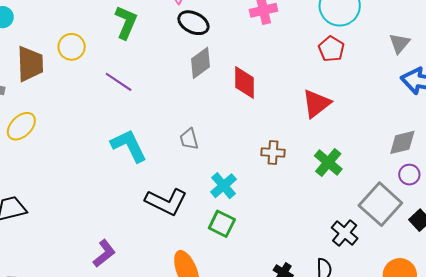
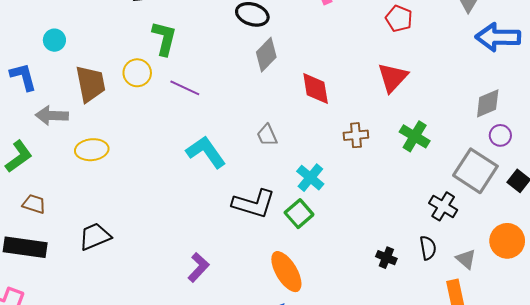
green L-shape: (126, 22) -> (164, 38), moved
yellow circle: (72, 47) -> (137, 73), moved
red diamond: (244, 82) -> (316, 89), moved
yellow ellipse: (21, 126) -> (92, 150), turned 48
green square: (222, 224) -> (299, 214), moved, turned 32

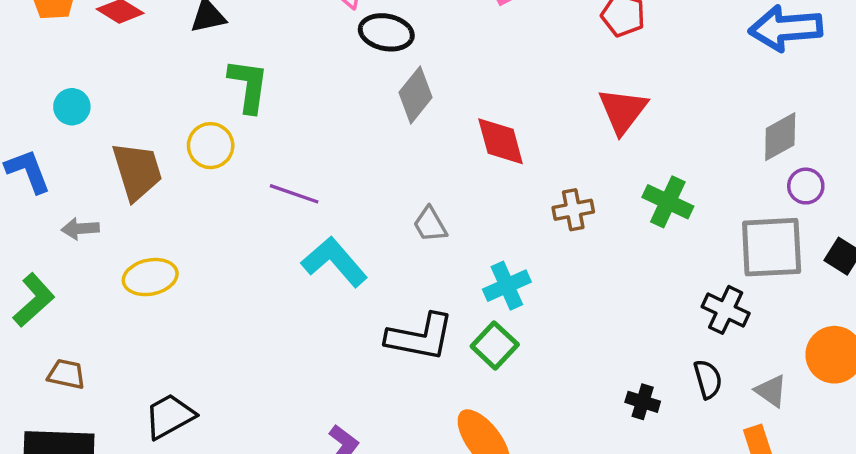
purple line: (185, 88) -> (294, 194), moved
gray arrow: (52, 116) -> (80, 229), size x0.7
gray square: (475, 171) -> (772, 247), turned -30
cyan cross: (310, 178) -> (507, 286), turned 32

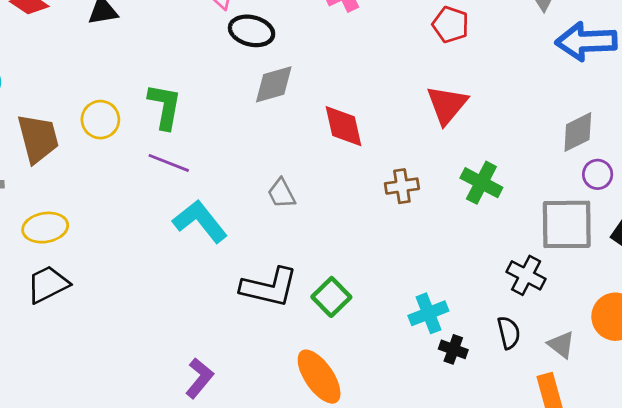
green L-shape: (248, 86) -> (165, 106), moved
gray diamond: (415, 95) -> (274, 84), turned 33
cyan cross: (507, 286) -> (428, 313), moved
black trapezoid: (170, 416) -> (48, 284), moved

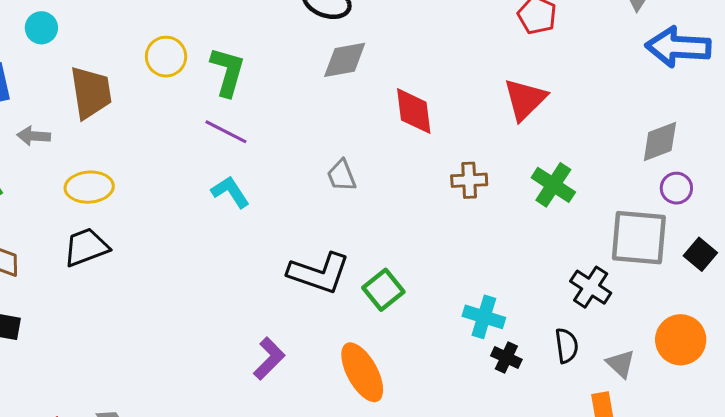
yellow circle: (100, 120) -> (166, 57), moved
cyan L-shape: (200, 221) -> (230, 192), moved, size x0.7
cyan cross: (428, 313) -> (484, 317), turned 33
purple L-shape: (199, 378) -> (269, 359), moved

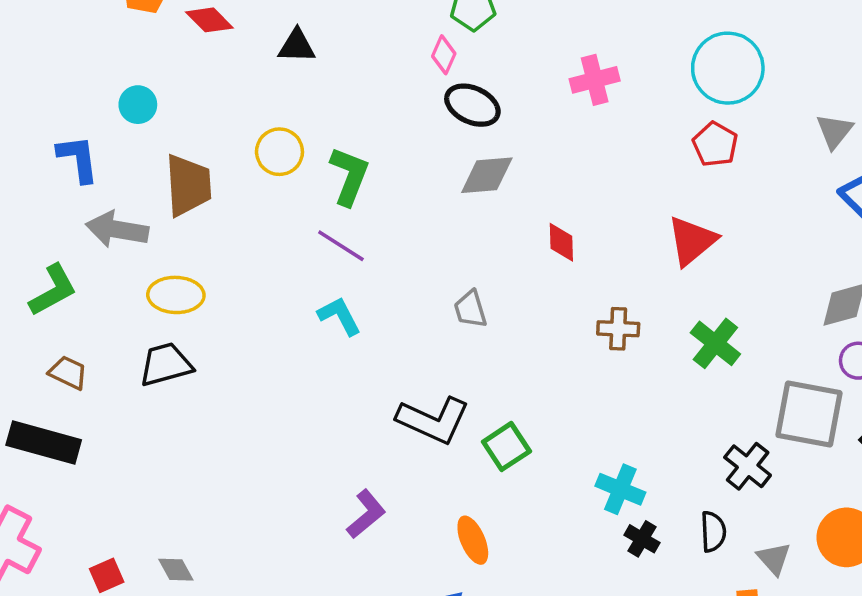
red diamond: (414, 111) -> (561, 242), size x0.7
gray arrow: (34, 136) -> (117, 229), size x1.6
orange ellipse: (362, 372) -> (473, 540), size x0.7

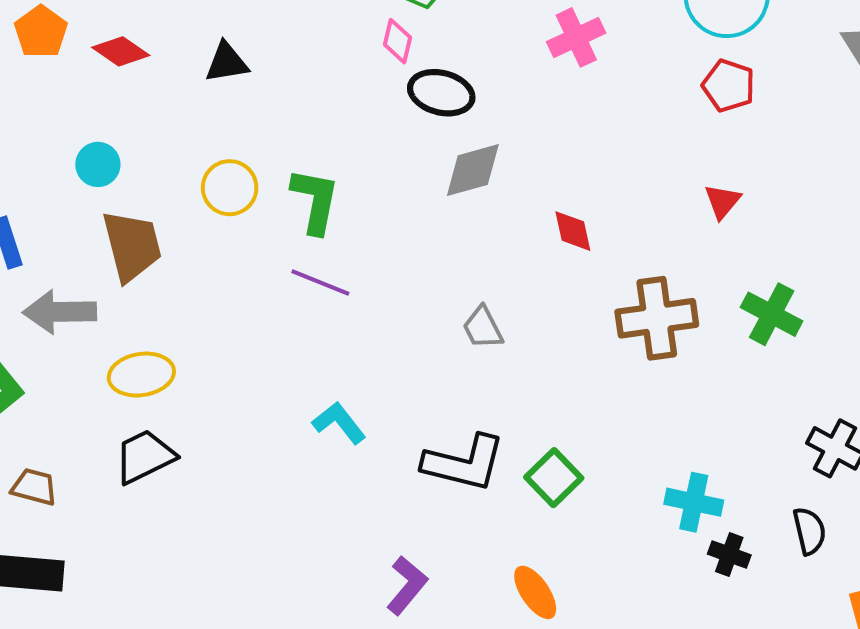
cyan circle: (138, 105) -> (98, 164), moved
red triangle: (692, 241) -> (722, 201), size x0.6
cyan L-shape: (339, 316) -> (339, 423), moved
brown cross: (618, 329) -> (657, 318), size x1.6

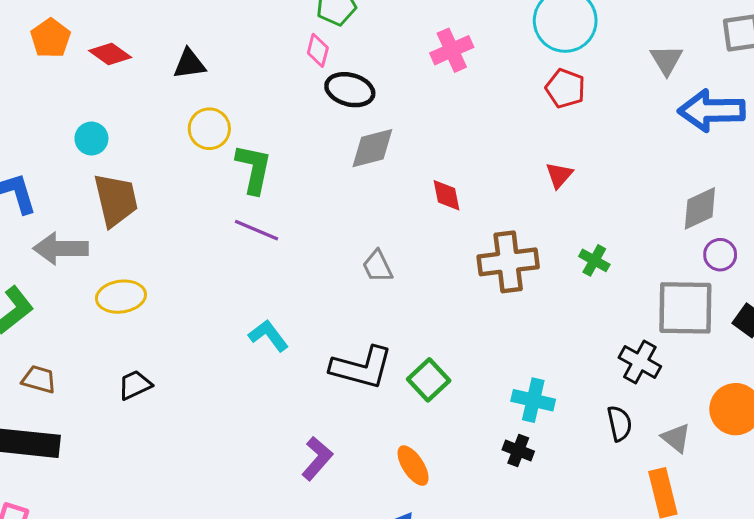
yellow circle: (230, 188) -> (209, 129), moved
green cross: (772, 314) -> (594, 260), size x0.7
black trapezoid: (145, 457) -> (135, 385), moved, size x0.7
black cross: (729, 555) -> (518, 451), moved

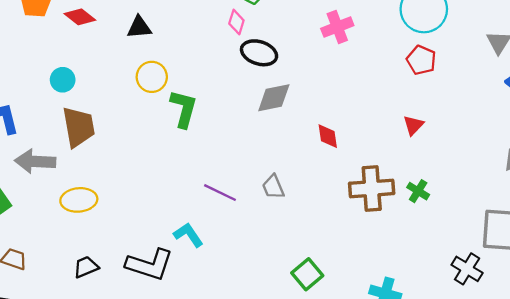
purple line: (256, 230) -> (220, 193), moved
green cross: (594, 260) -> (418, 191), moved
black L-shape: (362, 368) -> (150, 265), moved

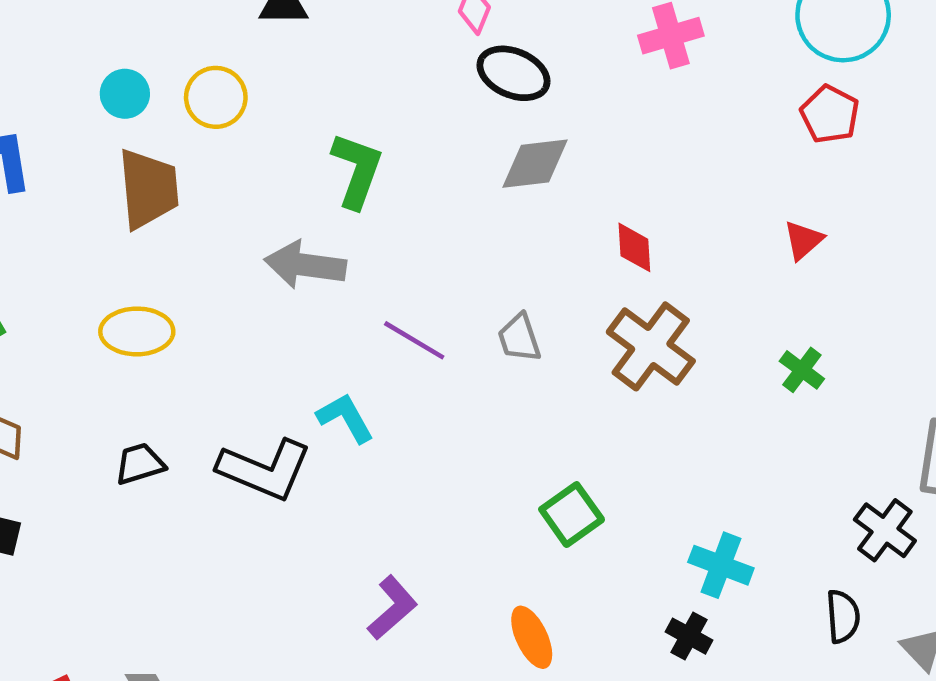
yellow circle: (152, 77) -> (216, 97), moved
gray arrow: (35, 161) -> (305, 265), moved
brown cross: (372, 188) -> (651, 346), moved, turned 36

